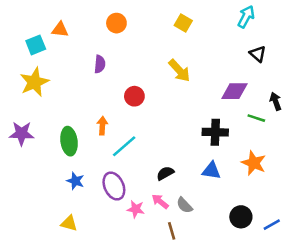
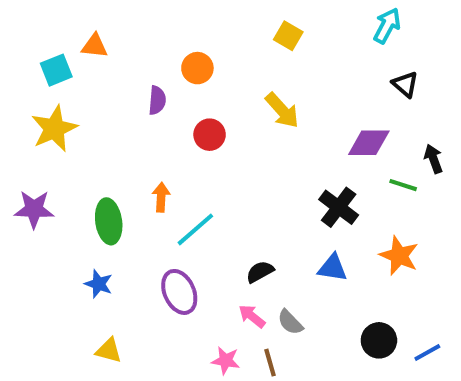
orange circle: (116, 23) -> (197, 68), moved
red circle: (134, 96) -> (210, 135), moved
black cross: (215, 132) -> (339, 207), turned 35
blue star: (75, 181) -> (99, 284), moved
pink star: (136, 209) -> (226, 361), moved

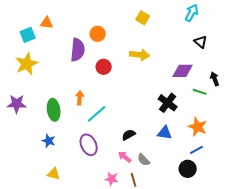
purple semicircle: (157, 100) -> (78, 50), size x1.6
yellow arrow: (282, 110) -> (140, 55), turned -42
blue line: (427, 352) -> (197, 150), moved

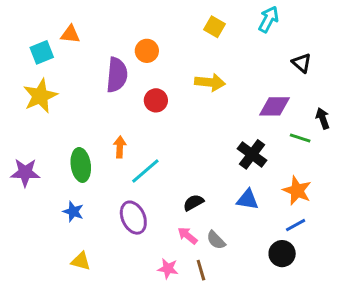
cyan arrow: (192, 13) -> (269, 19), moved
purple star: (17, 104) -> (25, 172), moved

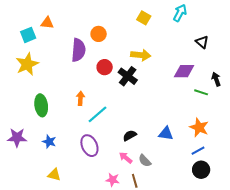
black cross: (252, 154) -> (128, 76), moved
green ellipse: (81, 165) -> (41, 105), moved
purple star: (25, 172) -> (17, 138), moved
black circle: (282, 254) -> (201, 170), moved

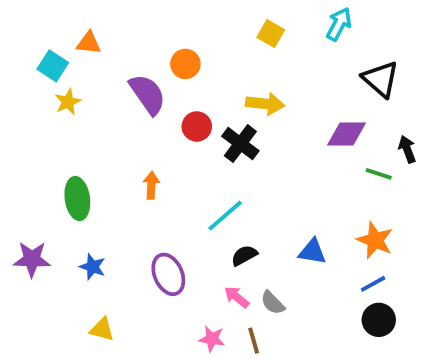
cyan square: (28, 35) -> (53, 66), turned -35
black triangle: (202, 42) -> (381, 79), size x1.5
purple semicircle: (78, 50) -> (147, 94), turned -40
yellow star: (27, 64) -> (68, 102), moved, size x0.6
cyan line: (98, 114) -> (225, 216), moved

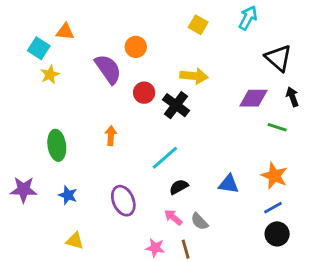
black arrow: (407, 149) -> (292, 97), moved

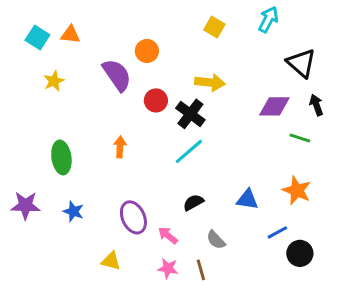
cyan square: (39, 48) -> (37, 37), moved
cyan line: (165, 158) -> (189, 151), moved
blue line: (273, 208) -> (277, 232), moved
pink arrow: (173, 217) -> (168, 235), moved
yellow triangle: (75, 241) -> (111, 261), moved

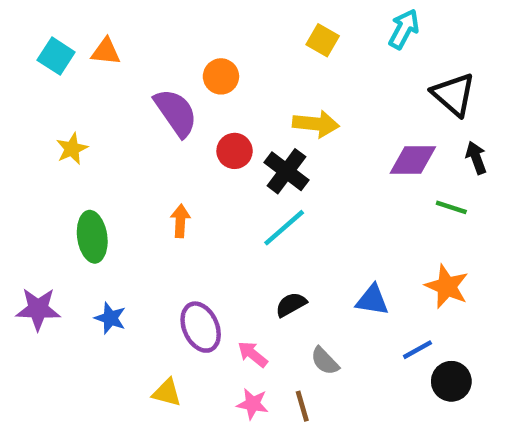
yellow star: (54, 81) -> (72, 149), moved

